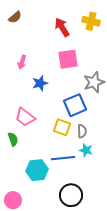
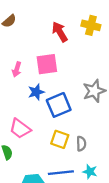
pink square: (68, 59) -> (47, 64), moved
blue square: (75, 105) -> (59, 105), moved
cyan star: (86, 150) -> (90, 172), moved

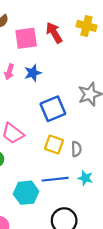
pink square: (47, 64) -> (26, 38), moved
blue star: (36, 92) -> (33, 73), moved

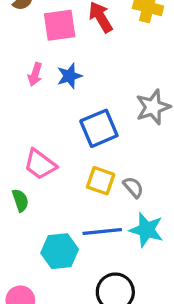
gray semicircle: (76, 149) -> (133, 187), turned -40
cyan star: (85, 178) -> (146, 230), size x1.5

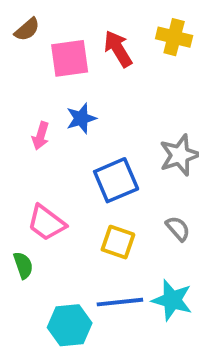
pink arrow: (35, 74) -> (41, 136), moved
gray semicircle: (133, 187) -> (178, 229), moved

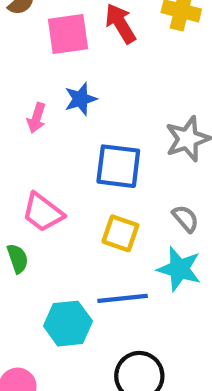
blue square: (116, 180) -> (118, 166), turned 30
cyan star: (172, 300) -> (179, 269), moved

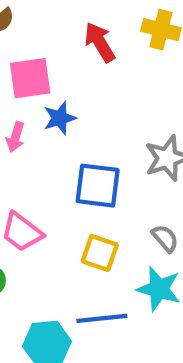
pink square: (68, 34) -> (30, 78), moved

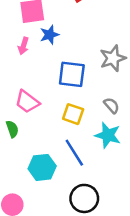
blue line: (102, 318) -> (74, 153), turned 64

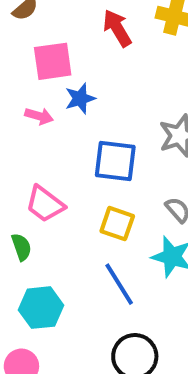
pink arrow: (23, 46) -> (39, 116), turned -91
cyan hexagon: (42, 167) -> (41, 308), moved

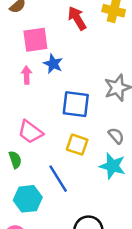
blue star: (80, 98) -> (53, 64), turned -30
pink arrow: (39, 116) -> (27, 75), turned -108
blue line: (119, 284) -> (58, 179), moved

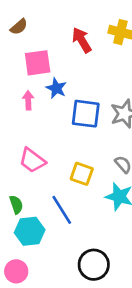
blue square: (76, 104) -> (86, 114), moved
green semicircle: (15, 160) -> (16, 205), moved

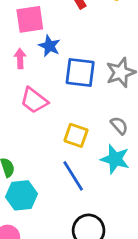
pink trapezoid: (32, 160) -> (34, 100), moved
blue line: (62, 210) -> (73, 176), moved

